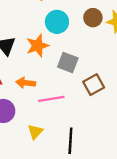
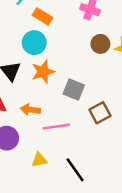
cyan circle: (57, 22) -> (34, 43), moved
yellow triangle: (35, 132) -> (39, 160), turned 35
black line: (70, 141) -> (75, 170), turned -40

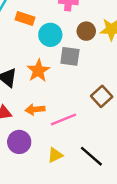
cyan circle: (34, 43) -> (50, 35), moved
gray square: (74, 89) -> (70, 56), moved

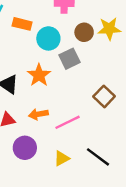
gray square: (70, 56) -> (70, 59), turned -30

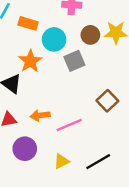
orange star: (39, 75) -> (30, 61), moved
black line: (98, 157) -> (98, 162), turned -70

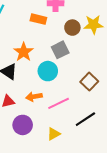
orange rectangle: (28, 23) -> (38, 19), moved
cyan circle: (54, 39) -> (48, 71), moved
black line: (98, 162) -> (85, 119), moved

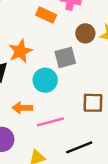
brown square: (89, 82) -> (93, 103), turned 36

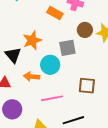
orange arrow: (22, 108) -> (32, 77), moved

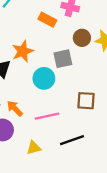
orange arrow: (32, 77) -> (15, 108), moved, turned 42

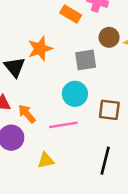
cyan circle: (44, 78) -> (75, 94), moved
black line: (72, 140) -> (105, 161), moved, turned -60

